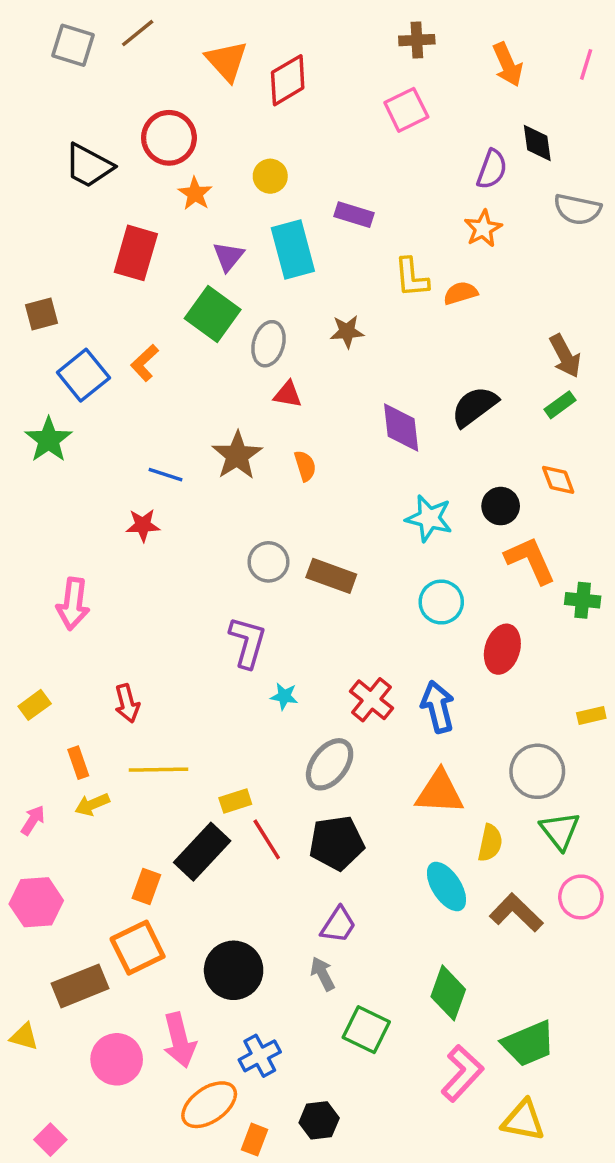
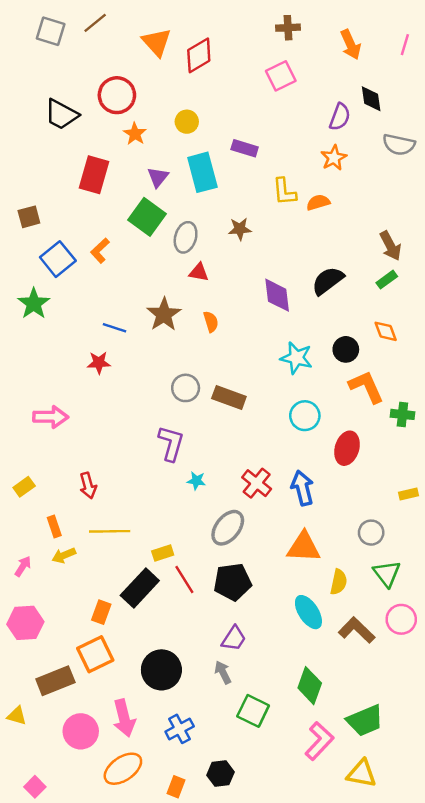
pink arrow: (73, 604) -> (51, 417), turned -96
gray circle: (537, 771) -> (371, 533), size x0.7
orange ellipse: (209, 1105) -> (123, 769), moved

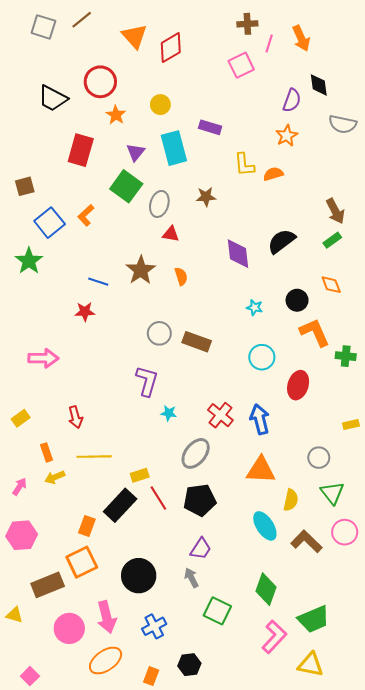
pink line: (405, 45) -> (269, 43), moved
cyan star: (296, 358) -> (255, 307), size x0.6

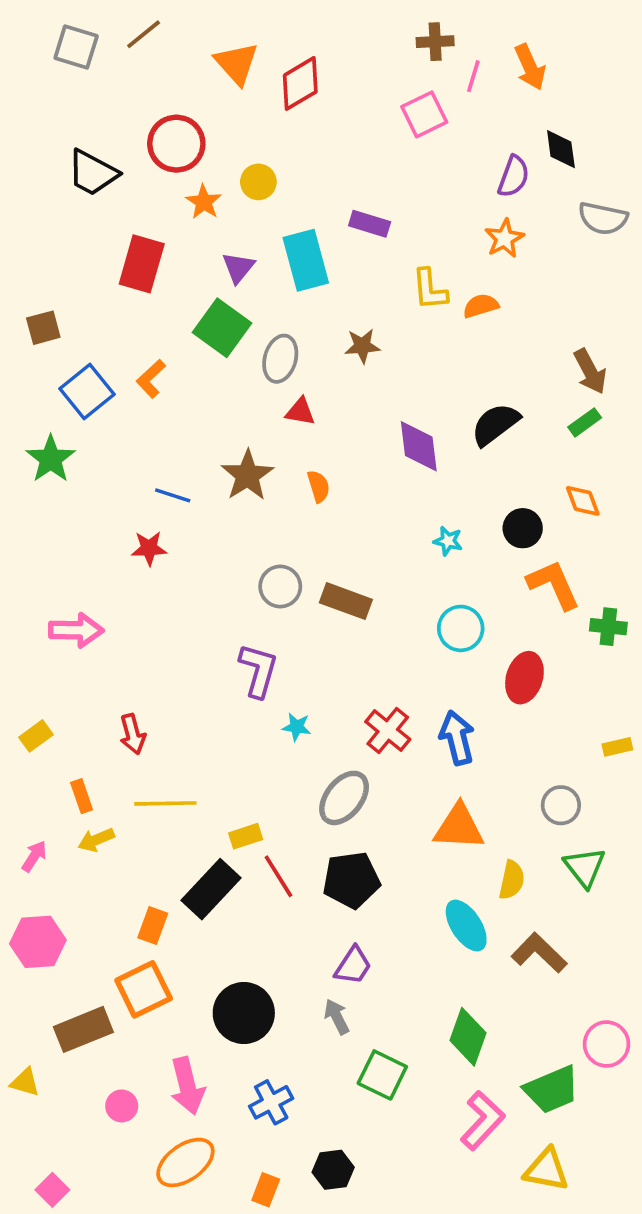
yellow circle: (160, 105) -> (258, 182), moved
pink circle: (345, 532) -> (606, 1044), moved
pink circle: (69, 628) -> (122, 1106), size x0.6

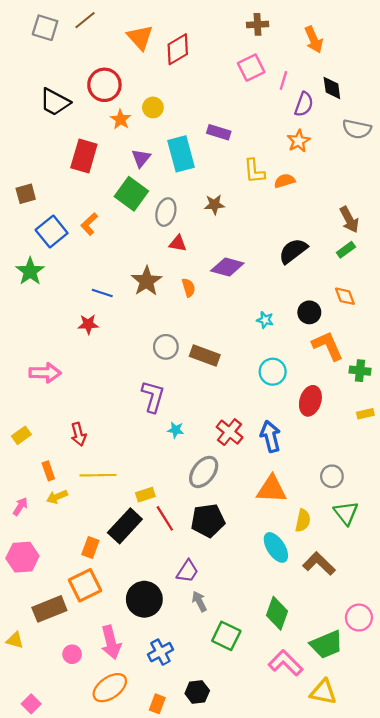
pink line: (473, 76) -> (283, 81), moved
purple diamond: (419, 446) -> (227, 267), moved, turned -68
yellow rectangle: (617, 747) -> (365, 414), moved
purple trapezoid: (353, 966) -> (187, 571), moved
pink L-shape: (483, 1121) -> (286, 663), turned -88

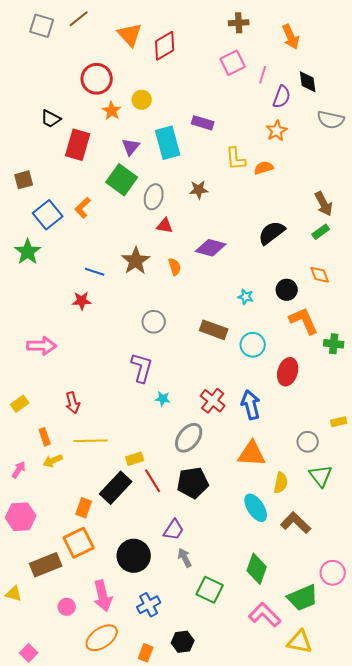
black trapezoid: (55, 102) -> (51, 119), moved, size x0.7
brown rectangle: (205, 356) -> (214, 330), moved
yellow rectangle: (365, 414) -> (339, 422), moved

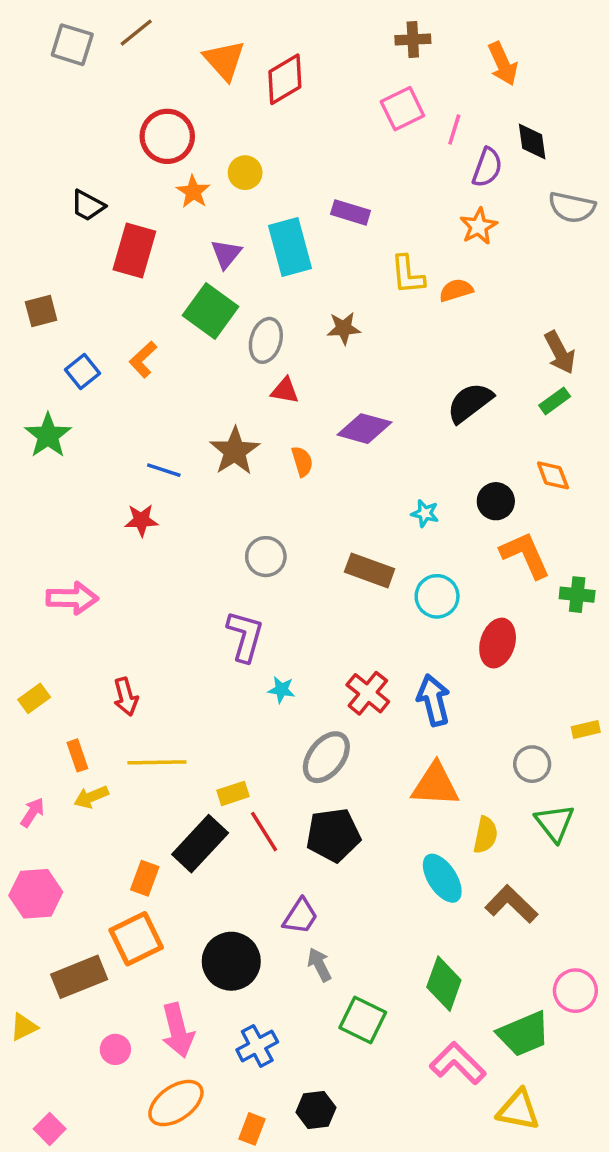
blue square: (48, 215) -> (83, 372), size x0.7
yellow triangle: (14, 594) -> (24, 1027), turned -42

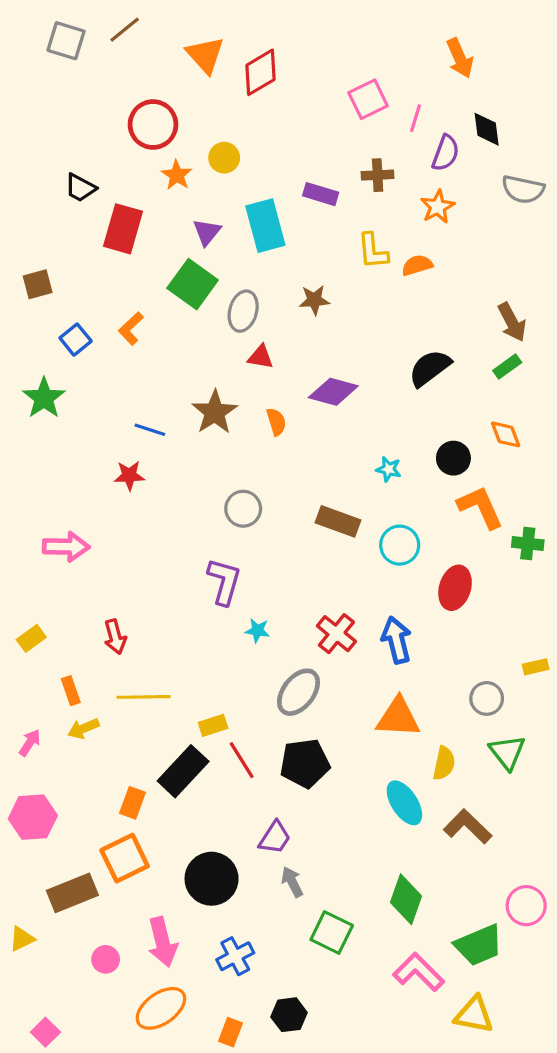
brown cross: (413, 40) -> (378, 175), moved

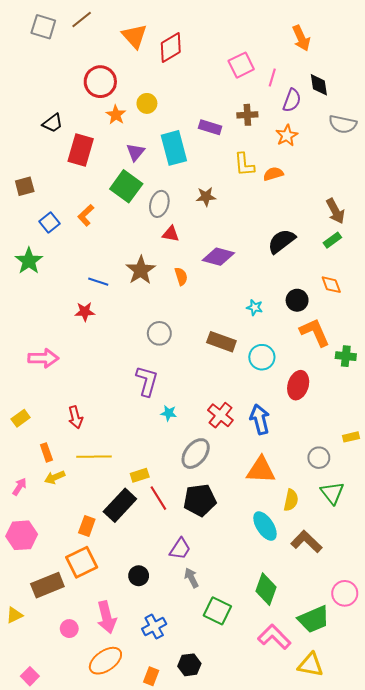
black trapezoid: (80, 188) -> (53, 123), turned -65
black circle: (212, 879) -> (139, 576), size x0.6

